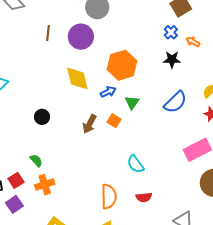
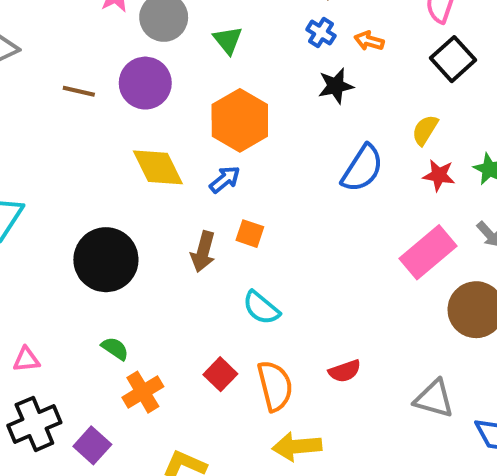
brown line: (48, 33) -> (79, 91), turned -70
green triangle: (132, 102) -> (228, 40), moved
black circle: (42, 117) -> (106, 260), size x2.0
cyan semicircle: (135, 164) -> (261, 308), moved
red square: (16, 180) -> (220, 374), moved

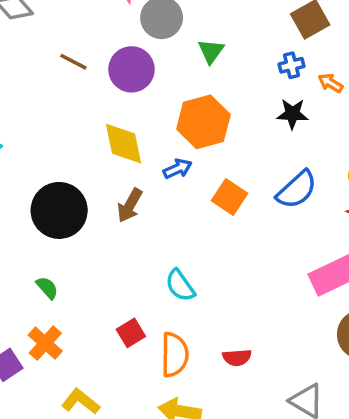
blue cross: (321, 33) -> (292, 65), turned 30
orange square: (250, 234) -> (229, 197), moved, size x1.4
brown arrow: (203, 252) -> (130, 205), moved
orange cross: (143, 392) -> (45, 343), moved, turned -32

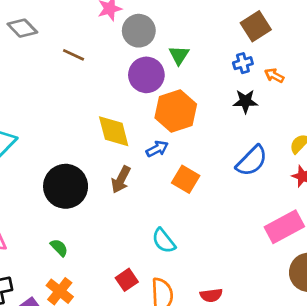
brown line: (73, 62) -> (74, 55), moved
purple circle: (131, 69) -> (146, 75), moved
orange square: (229, 197) -> (186, 179), moved

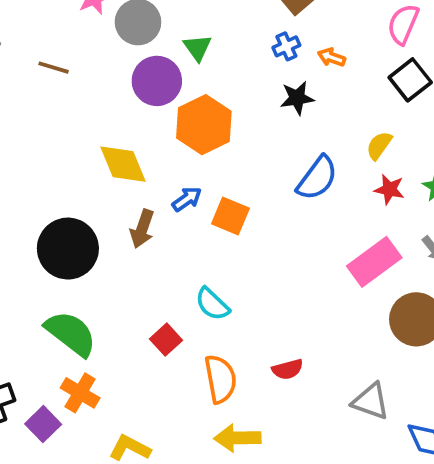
blue arrow: (157, 149) -> (187, 199), moved
green semicircle: (59, 248) -> (71, 333), size x2.0
red square: (127, 280) -> (166, 340), moved

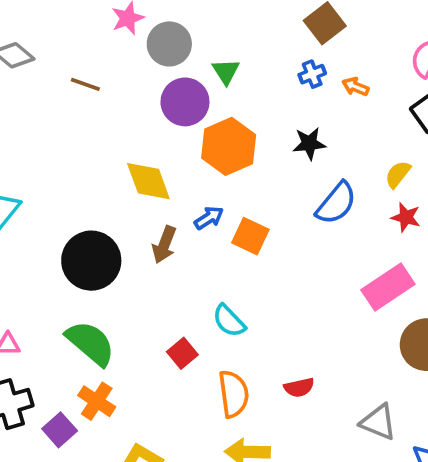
black star: (297, 98) -> (309, 144), moved

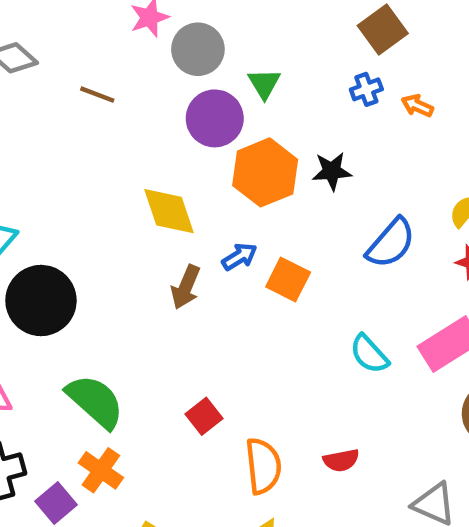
black star: (309, 144) -> (332, 171), moved
black circle: (91, 261) -> (41, 301), moved
cyan semicircle: (229, 321) -> (369, 354), moved

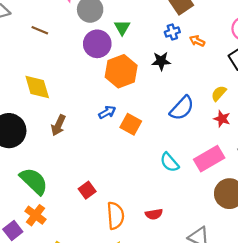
black star: (332, 171) -> (161, 61), moved
yellow diamond: (169, 211) -> (37, 87), moved
brown arrow: (186, 287) -> (58, 125), moved

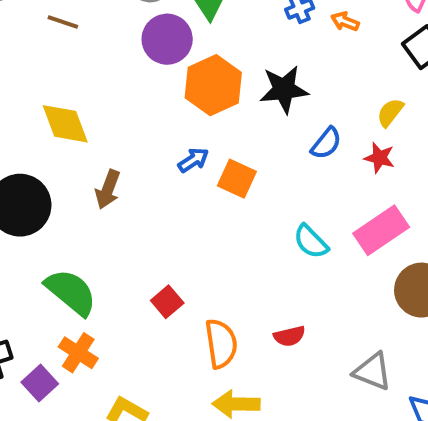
black star: (161, 61) -> (284, 89), moved, size x1.4
blue semicircle: (182, 108) -> (326, 143), size x0.7
red star: (222, 119) -> (379, 158), moved

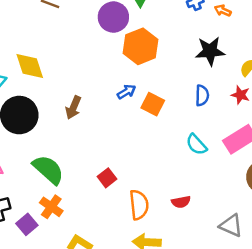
black star: (284, 89) -> (210, 51), moved
yellow diamond: (65, 124) -> (30, 66), moved
blue semicircle: (326, 143) -> (202, 95), moved, turned -40

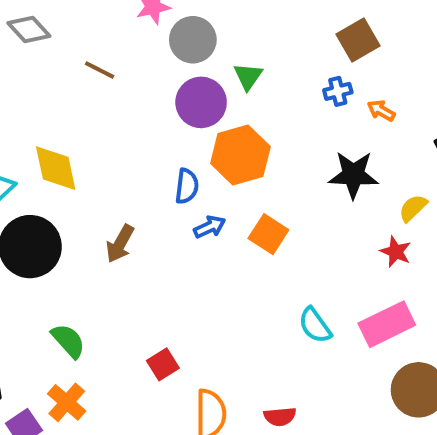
blue semicircle: (202, 95) -> (187, 186), moved
orange square: (153, 104) -> (268, 234), moved
green semicircle: (48, 170) -> (68, 341), size x0.7

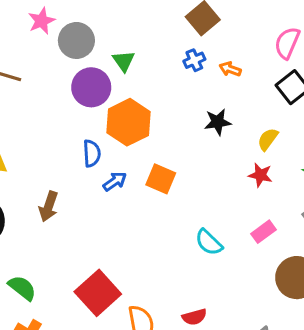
black star: (353, 175) -> (218, 122), size x0.7
pink rectangle: (387, 324) -> (264, 232), size x0.6
red square: (163, 364) -> (98, 293), size x1.8

